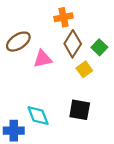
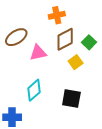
brown diamond: (73, 44) -> (65, 39), turned 30
cyan diamond: (38, 116) -> (34, 90), moved, turned 70

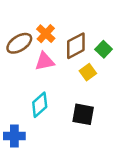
orange cross: (57, 15) -> (46, 34), moved, turned -35

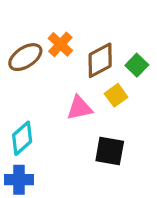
pink triangle: (45, 61) -> (79, 108), moved
cyan diamond: (40, 105) -> (22, 138), moved

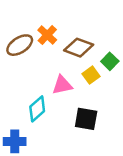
brown diamond: (100, 60) -> (79, 48), turned 48
green square: (137, 65) -> (110, 61), moved
cyan diamond: (22, 138) -> (37, 109), moved

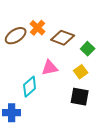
yellow square: (91, 75) -> (81, 72), moved
black square: (86, 119) -> (80, 97), moved

